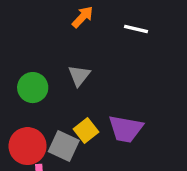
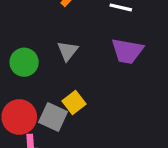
purple trapezoid: (126, 129) -> (127, 51), moved

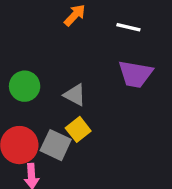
gray triangle: (68, 51) -> (75, 95), moved, turned -40

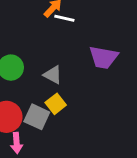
white line: (128, 27) -> (64, 18), moved

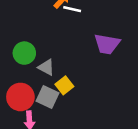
gray triangle: (53, 75) -> (46, 67), moved

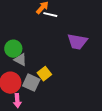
gray triangle: (46, 67) -> (20, 60), moved

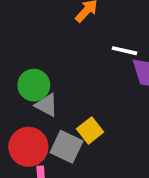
white line: (50, 15) -> (125, 51), moved

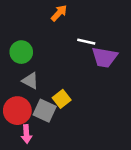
green circle: (34, 85) -> (21, 52), moved

